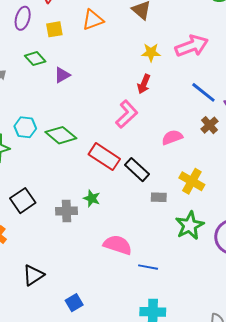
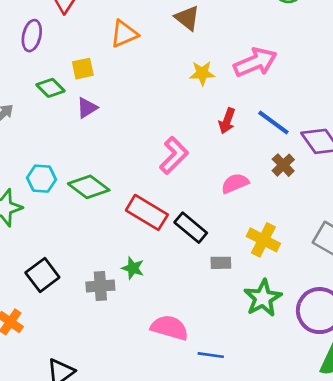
yellow square: (54, 29) -> (83, 69), moved
red arrow: (144, 84) -> (227, 121), moved

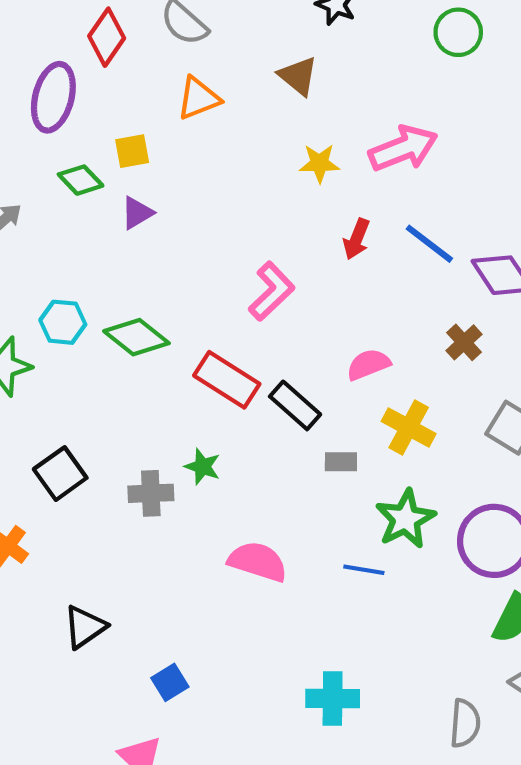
purple ellipse: (32, 36) -> (53, 97), size x1.4
brown cross: (283, 165) -> (464, 342), moved
pink semicircle: (235, 183) -> (368, 364), moved
blue line: (211, 355) -> (364, 570), moved

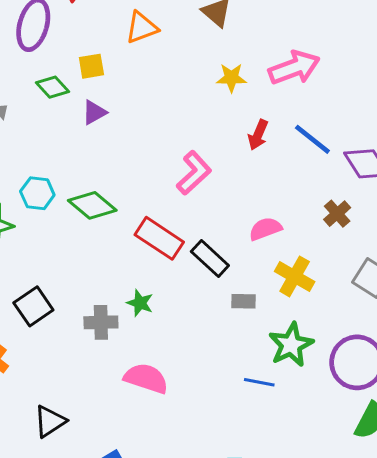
pink semicircle: (258, 562) -> (146, 378), moved

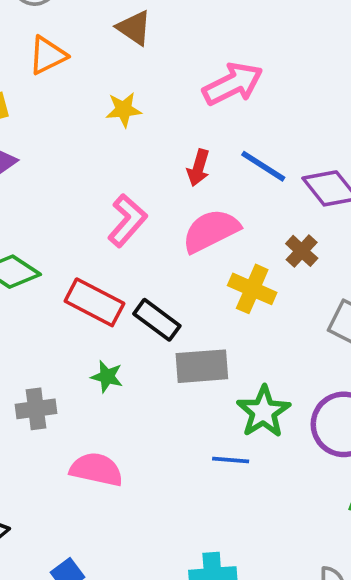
yellow star: (231, 78) -> (124, 110), moved
pink semicircle: (265, 229) -> (211, 231), moved, size x1.5
yellow cross: (295, 276) -> (252, 289), moved
gray rectangle: (243, 301) -> (202, 366), size x1.8
green star: (140, 303) -> (107, 377), moved

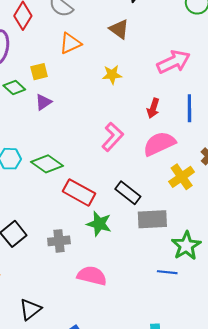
blue line: (263, 166) -> (189, 108), turned 56
yellow cross: (252, 289) -> (182, 177), turned 30
red rectangle: (94, 302) -> (79, 192), moved
green star: (107, 377) -> (99, 224), size x1.4

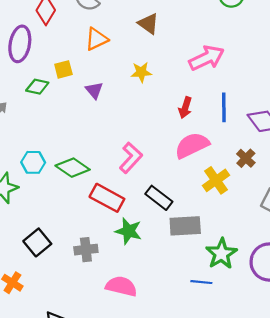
green diamond: (14, 88) -> (37, 87), turned -30
purple triangle: (43, 102) -> (94, 90), moved, turned -36
pink L-shape: (113, 137) -> (131, 158), moved

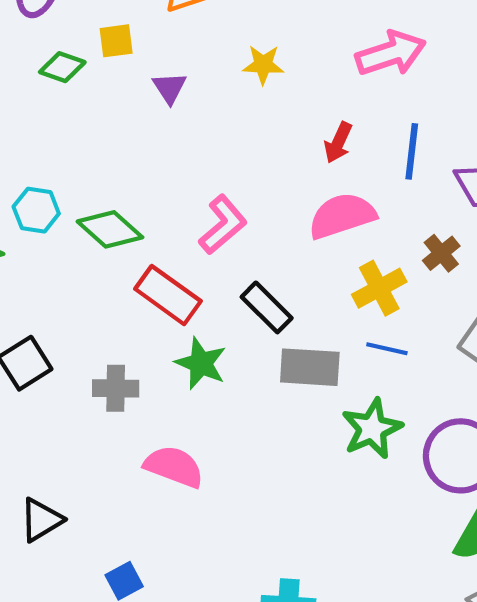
blue line: (201, 282) -> (387, 349), moved

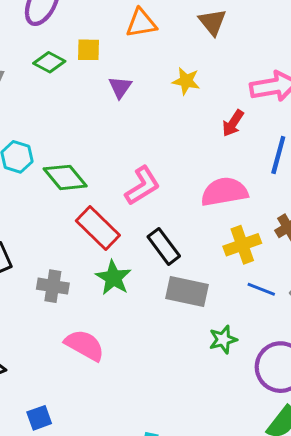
red arrow: (338, 143) -> (233, 123), moved
blue line: (387, 349) -> (261, 289), moved
green star: (372, 429) -> (223, 339), size x0.7

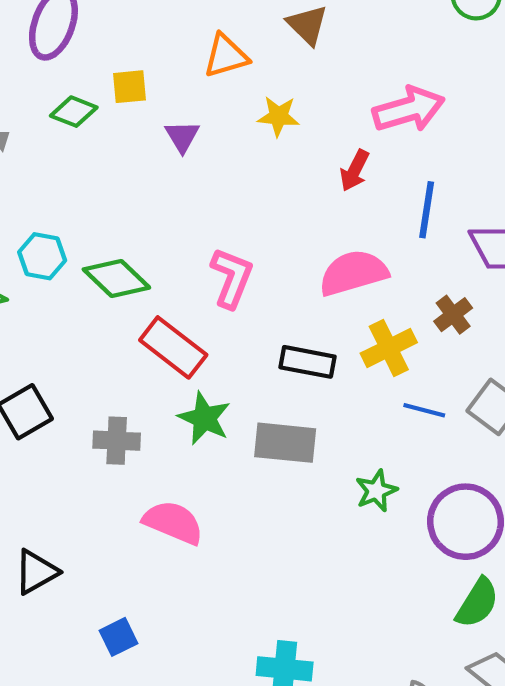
orange triangle: (141, 23) -> (226, 56), moved
pink L-shape: (142, 186) -> (232, 278), turned -30
black rectangle: (164, 246) -> (307, 362), moved, turned -36
gray rectangle: (187, 291) -> (285, 443), moved

